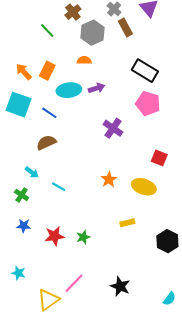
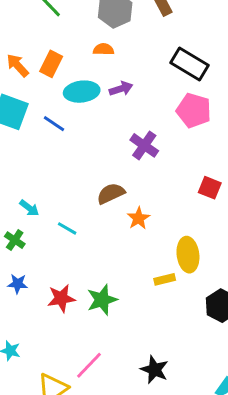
brown semicircle: (46, 143) -> (111, 193), moved
yellow ellipse: (144, 187) -> (188, 255), moved, turned 65
green star: (83, 237) -> (102, 300), size x1.5

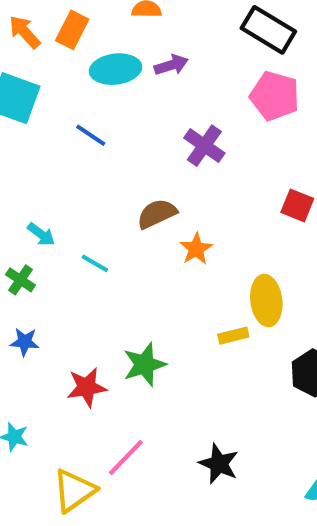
blue line: (54, 124) -> (91, 135), moved
red star: (61, 298) -> (87, 387), moved

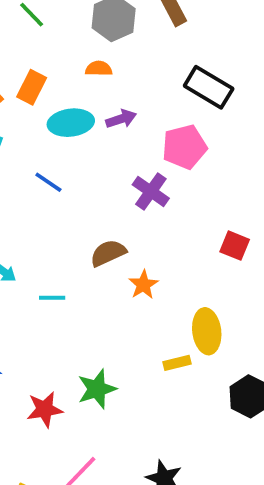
pink pentagon: (275, 96) -> (184, 147), moved, turned -30
cyan line: (95, 263) -> (52, 298), turned -30

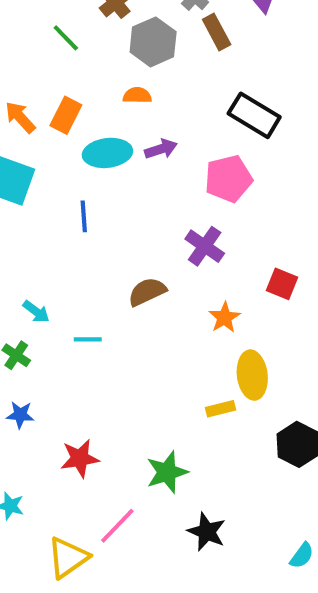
blue line: (48, 182) -> (84, 216), turned 52
purple cross: (151, 192) -> (205, 246), moved
orange star: (143, 285) -> (224, 318), moved
green star: (97, 389) -> (167, 472), moved

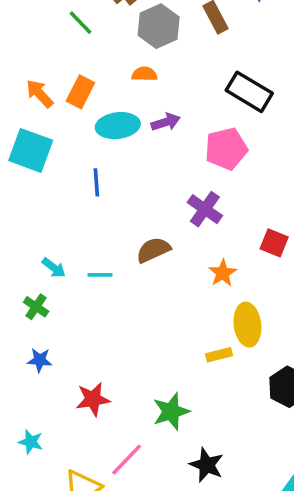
cyan line: (88, 339) -> (100, 275), moved

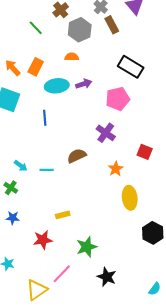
yellow rectangle: (219, 355) -> (63, 215), moved

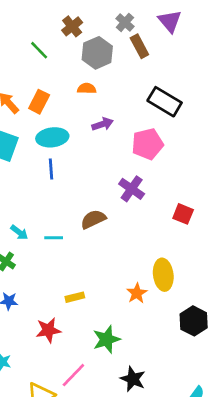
cyan ellipse: (57, 86) -> (52, 137), moved
orange star: (116, 169) -> (137, 293), moved

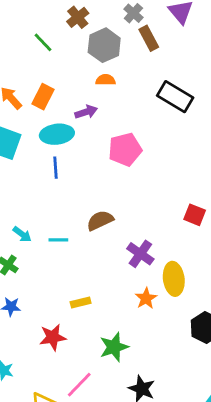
orange semicircle: (87, 88) -> (106, 80), moved
purple arrow: (103, 124) -> (86, 112), moved
pink pentagon: (147, 144) -> (125, 149), moved
purple cross: (132, 189) -> (140, 254), moved

